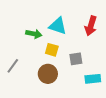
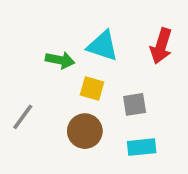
cyan rectangle: (93, 79) -> (142, 147), moved

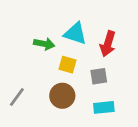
red arrow: (161, 46) -> (108, 44), moved
gray line: (23, 117) -> (17, 97), moved

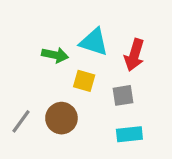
brown circle: (62, 96) -> (61, 118), moved

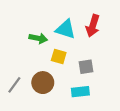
red arrow: (134, 55) -> (93, 26), moved
cyan rectangle: (129, 134) -> (80, 92), moved

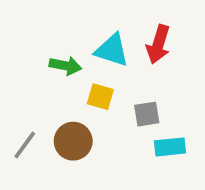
cyan rectangle: (80, 92) -> (170, 147), moved

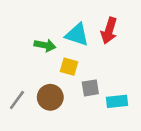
gray square: (147, 114) -> (90, 88), moved

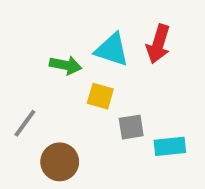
brown circle: (50, 97) -> (60, 162), moved
gray line: (17, 100) -> (25, 123), moved

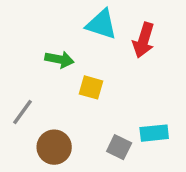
cyan triangle: (112, 50) -> (102, 24), moved
gray square: (131, 127) -> (119, 147), moved, turned 35

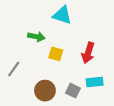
red arrow: (144, 40) -> (88, 53), moved
brown circle: (54, 147) -> (45, 91), moved

